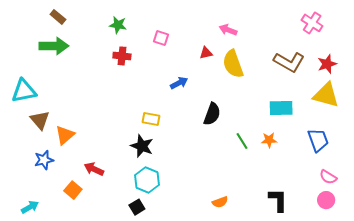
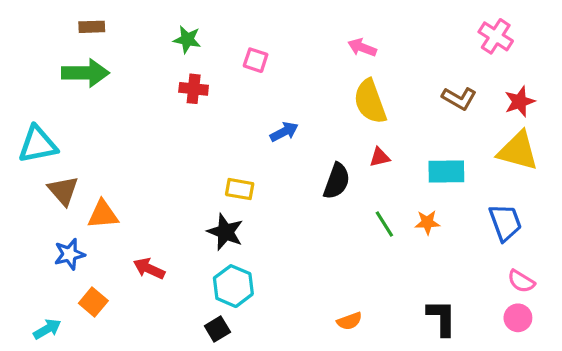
brown rectangle: (58, 17) -> (92, 27), turned -42
red triangle: (206, 53) -> (380, 157), moved
brown L-shape: (289, 62) -> (459, 98), size x0.7
orange triangle: (65, 135) -> (103, 214), turned 35
orange square: (73, 190) -> (93, 302), moved

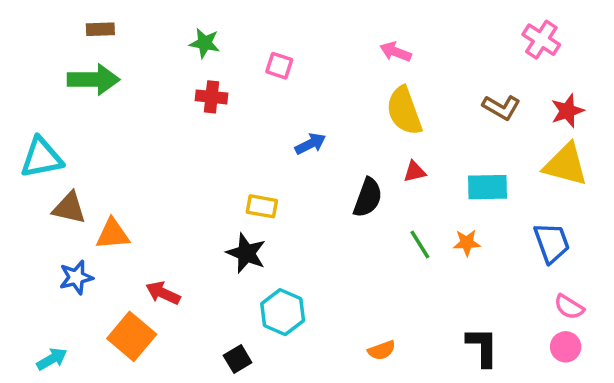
brown triangle: (63, 191) -> (69, 208), turned -36
cyan hexagon: (233, 286) -> (283, 312), moved
orange square: (93, 302) -> (132, 336), moved, size x1.5

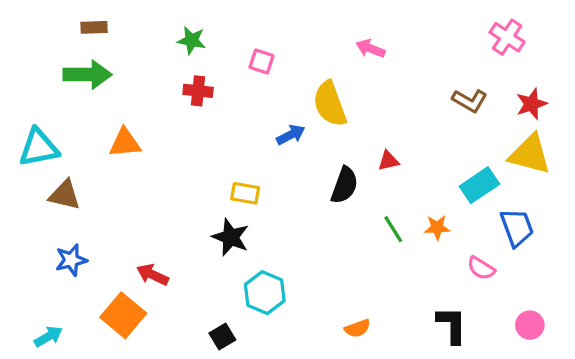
yellow semicircle: (404, 111) -> (330, 104), moved
cyan rectangle: (488, 187) -> (479, 185), moved, turned -33
orange triangle: (113, 234) -> (125, 143), moved
pink semicircle: (569, 307) -> (481, 268), moved

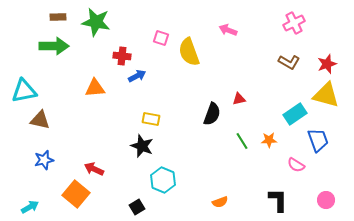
pink cross: (507, 37) -> (294, 23), moved, turned 30
green star: (192, 40) -> (96, 22), moved, size x1.6
yellow semicircle: (330, 104) -> (189, 52), moved
blue arrow: (291, 135) -> (137, 76), moved
orange triangle: (125, 143) -> (95, 88), moved

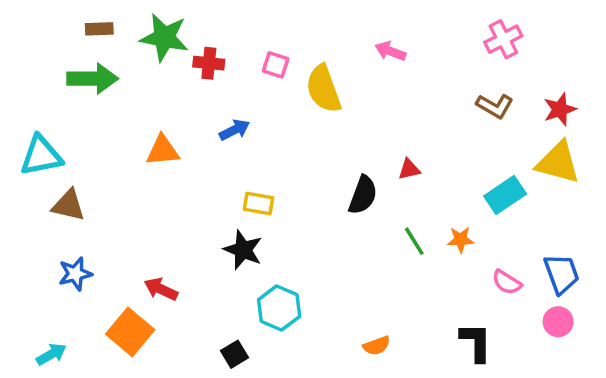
red cross: (122, 56) -> (209, 63), moved
blue trapezoid: (318, 140) -> (562, 274), moved
pink circle: (326, 200) -> (558, 322), moved

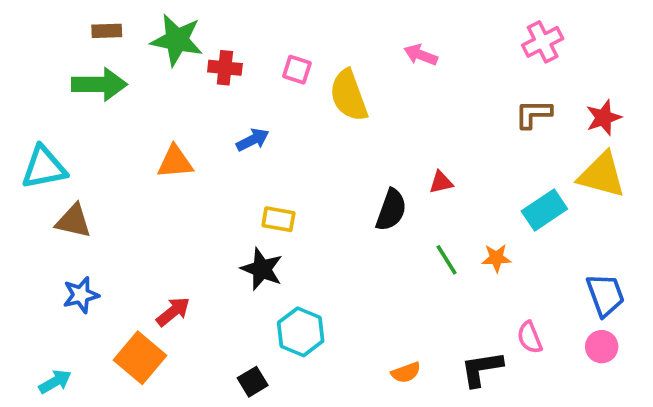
brown L-shape: (495, 106) -> (533, 114), turned 150
pink semicircle: (507, 282) -> (530, 337), moved, turned 36
red arrow: (161, 289) -> (173, 312), turned 116
black L-shape: (476, 342) -> (482, 369), moved, turned -99

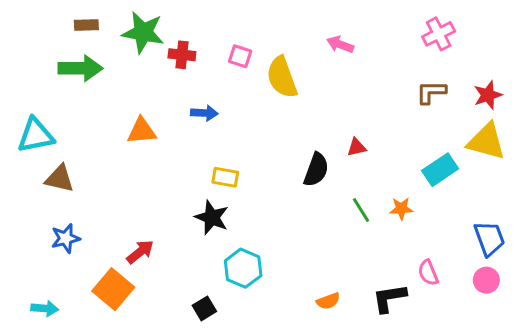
blue arrow: (253, 140) -> (204, 113), turned 30
cyan arrow: (55, 382) -> (45, 308), turned 35

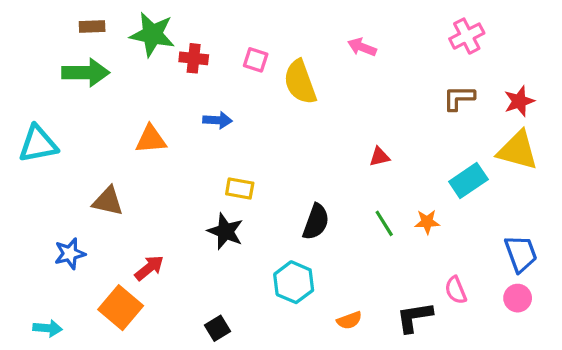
black semicircle: (316, 170) -> (316, 222), moved
brown triangle: (60, 179) -> (108, 201), moved
cyan hexagon: (243, 268) -> (294, 282), moved

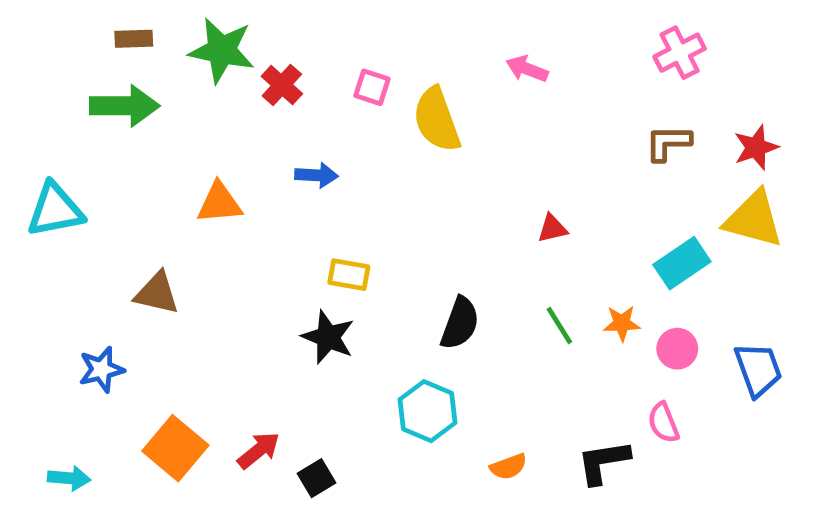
red cross: (194, 58) -> (282, 85), turned 36
red arrow: (149, 268) -> (259, 450), moved
pink circle: (518, 298) -> (677, 349), moved

